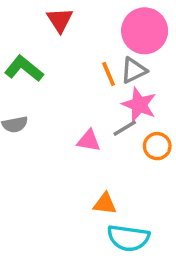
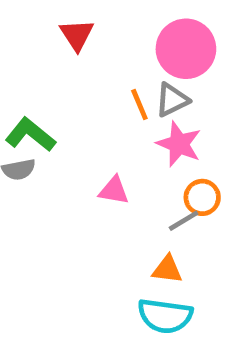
green L-shape: (24, 69) -> (30, 135), moved
gray line: (125, 128) -> (184, 221), moved
orange triangle: (105, 204) -> (167, 269), moved

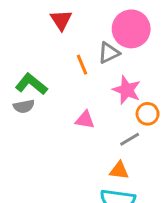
gray triangle: (172, 100) -> (109, 53), moved
orange line: (139, 105) -> (82, 65), moved
orange circle: (202, 197) -> (148, 114), moved

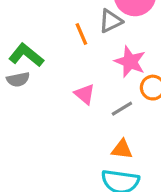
pink triangle: (85, 120) -> (85, 94), turned 30
gray line: (130, 139) -> (122, 109), moved

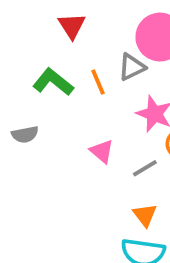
green L-shape: (26, 55) -> (53, 82), moved
orange triangle: (122, 149) -> (145, 215), turned 45

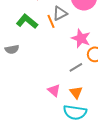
gray triangle: (132, 67) -> (60, 13), moved
pink triangle: (102, 151) -> (54, 90), moved

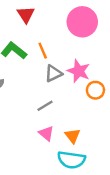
gray triangle: (60, 13) -> (53, 73), moved
gray line: (76, 67) -> (45, 106), moved

